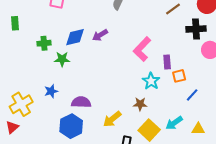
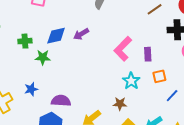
purple rectangle: (167, 62) -> (148, 54), moved

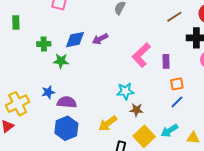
cyan star: (131, 81) -> (125, 91), moved, turned 30
blue line: (172, 96) -> (177, 102), moved
purple semicircle: (61, 101) -> (67, 102), moved

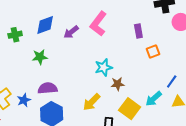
purple arrow: (100, 39) -> (71, 32), moved
pink L-shape: (141, 55) -> (98, 24), moved
green star: (61, 61) -> (40, 57), moved
blue star: (48, 92) -> (24, 100), moved
blue line: (177, 102) -> (172, 81), moved

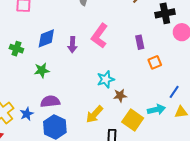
purple arrow: (71, 32) -> (72, 45), turned -49
green cross: (15, 35) -> (16, 49), turned 32
cyan arrow: (154, 99) -> (156, 110), turned -150

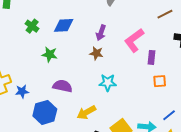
pink L-shape: (99, 36) -> (134, 40), moved
purple arrow: (72, 45) -> (101, 33), moved
brown star: (120, 96) -> (96, 53), moved
purple semicircle: (50, 101) -> (62, 86), moved

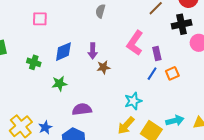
purple arrow: (101, 33) -> (93, 51), moved
cyan star: (108, 83) -> (133, 101), moved
yellow arrow: (86, 112) -> (126, 125), moved
blue line: (169, 115) -> (152, 74), moved

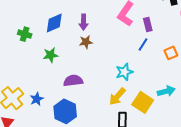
brown star: (103, 67) -> (86, 42), moved
orange square: (172, 73) -> (171, 53), moved

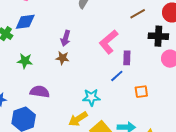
blue diamond: (54, 23) -> (25, 22), moved

